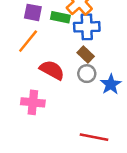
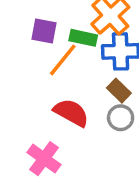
orange line: (28, 41) -> (63, 60), moved
pink cross: (33, 102) -> (44, 159), turned 30

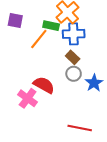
purple square: (44, 31) -> (15, 21), moved
red semicircle: (71, 113) -> (44, 85), moved

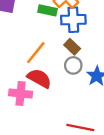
orange line: (39, 39) -> (36, 53), moved
pink cross: (28, 98) -> (21, 94), turned -30

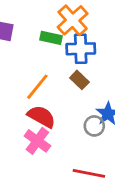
gray circle: (73, 65) -> (94, 126), moved
pink cross: (21, 94) -> (37, 141), moved, turned 30

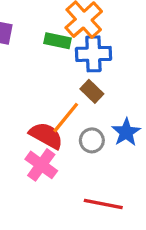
orange line: (37, 87) -> (66, 118), moved
gray circle: (94, 126) -> (92, 140), moved

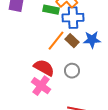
orange line: (66, 118) -> (56, 41), moved
blue star: (126, 132) -> (92, 40), moved, turned 30

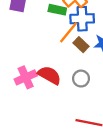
orange line: (56, 41) -> (69, 32), moved
pink cross: (41, 86) -> (26, 77), moved, turned 30

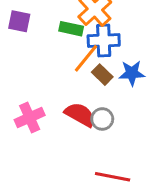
red semicircle: (49, 75) -> (80, 115), moved

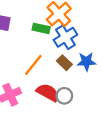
blue cross: (104, 40) -> (65, 37), turned -30
orange line: (86, 58) -> (33, 65), moved

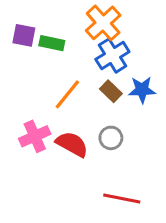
green rectangle: (41, 28) -> (52, 43), moved
red semicircle: (48, 92) -> (72, 144), moved

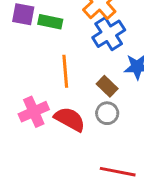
brown rectangle: (111, 91) -> (107, 86), moved
orange line: (67, 94) -> (65, 71), turned -44

